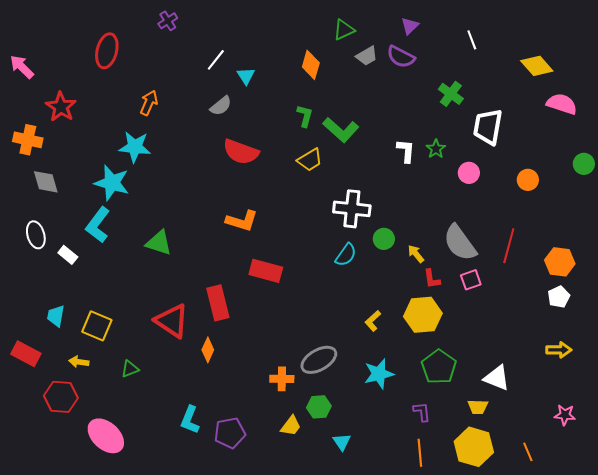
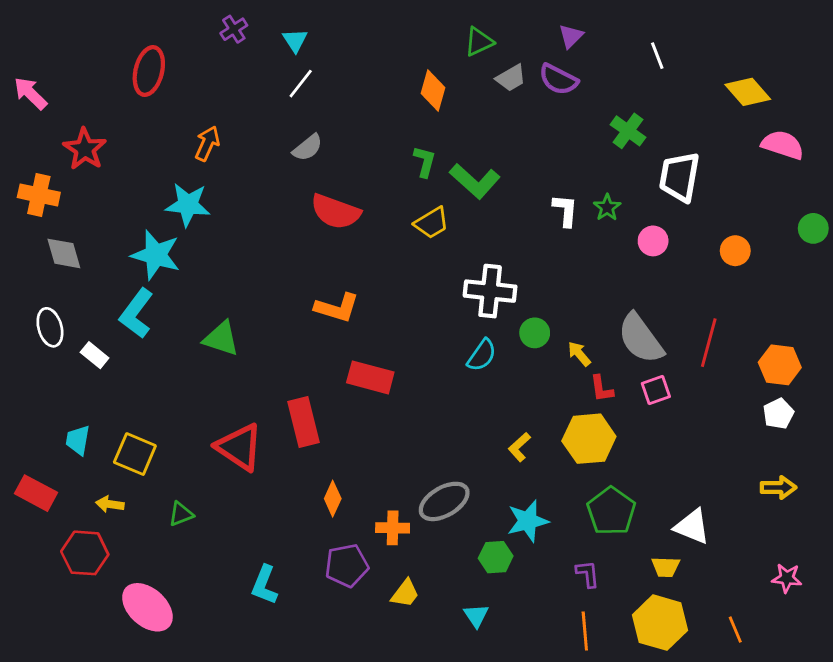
cyan triangle: (246, 76) -> (295, 40), moved
orange diamond: (208, 350) -> (333, 499), moved
green hexagon: (319, 407) -> (496, 557), moved
purple pentagon: (230, 433) -> (347, 565), moved

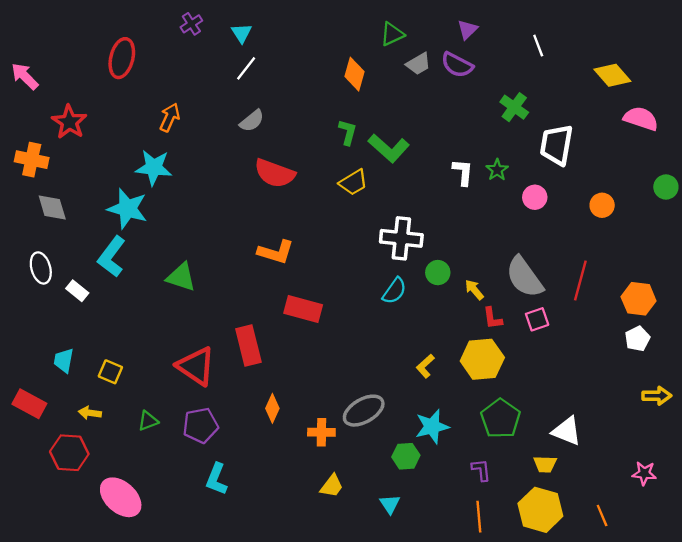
yellow square: (135, 454) -> (110, 372), size x0.7
yellow arrow: (778, 487) -> (657, 396), moved
purple pentagon: (347, 565) -> (200, 425), moved

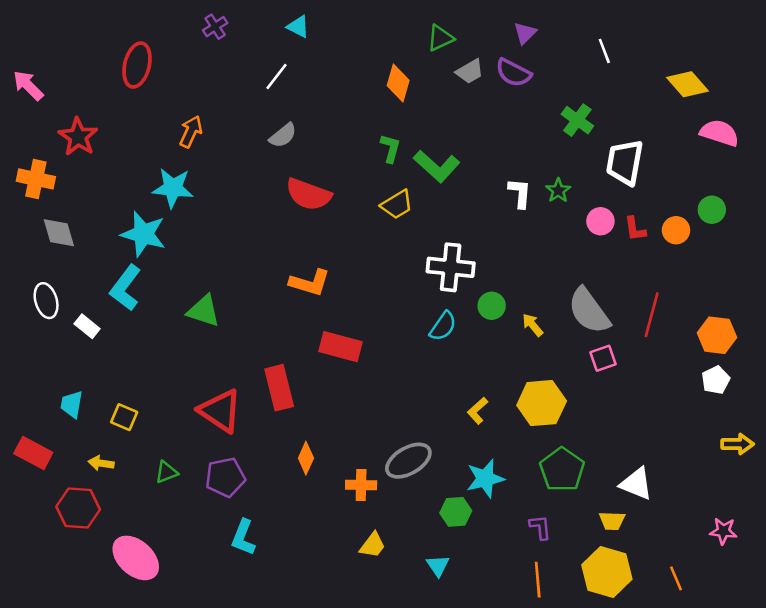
cyan triangle: (242, 33) -> (298, 27), moved, turned -30
green circle: (666, 187) -> (712, 210), moved
red L-shape: (493, 318) -> (635, 229), moved

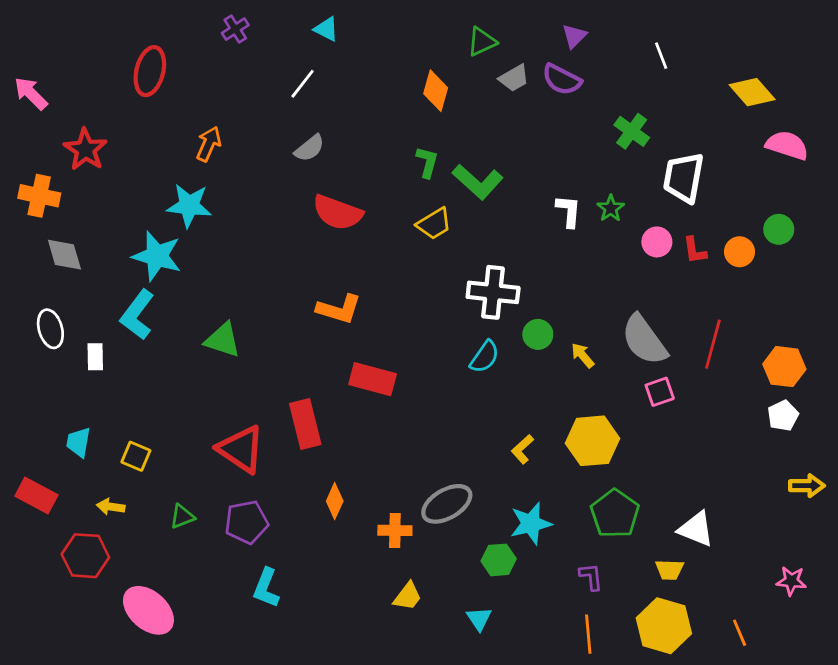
white rectangle: (87, 326) -> (95, 357), turned 50

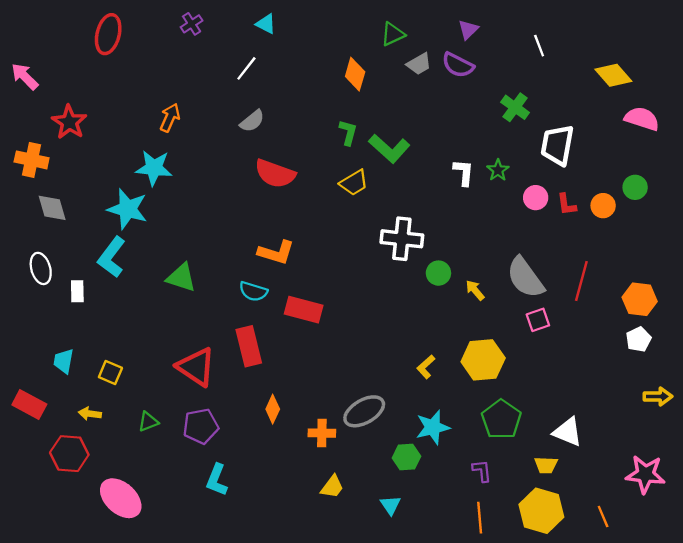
red ellipse: (150, 71) -> (108, 34), moved
cyan semicircle: (485, 357) -> (253, 291), moved, turned 72
pink star: (791, 581) -> (645, 474), size x1.6

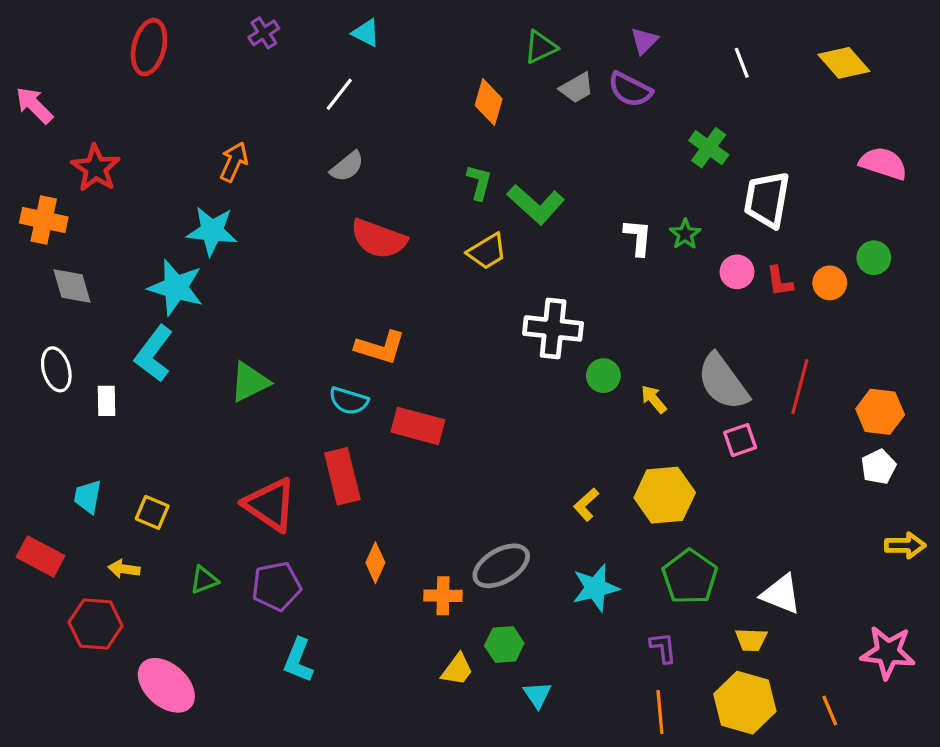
yellow diamond: (613, 75) -> (844, 63), moved
green triangle: (181, 278) -> (250, 382), turned -44
green hexagon: (406, 457) -> (504, 644), moved

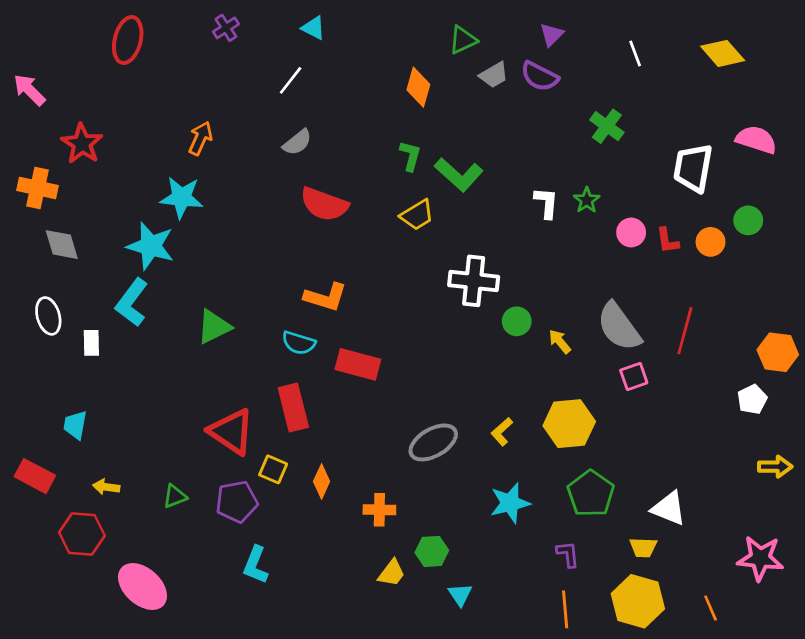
white trapezoid: (767, 200) -> (693, 168), moved
orange hexagon: (880, 412) -> (778, 352), moved
yellow square: (152, 512) -> (273, 469), moved
gray ellipse: (501, 566) -> (433, 442), moved

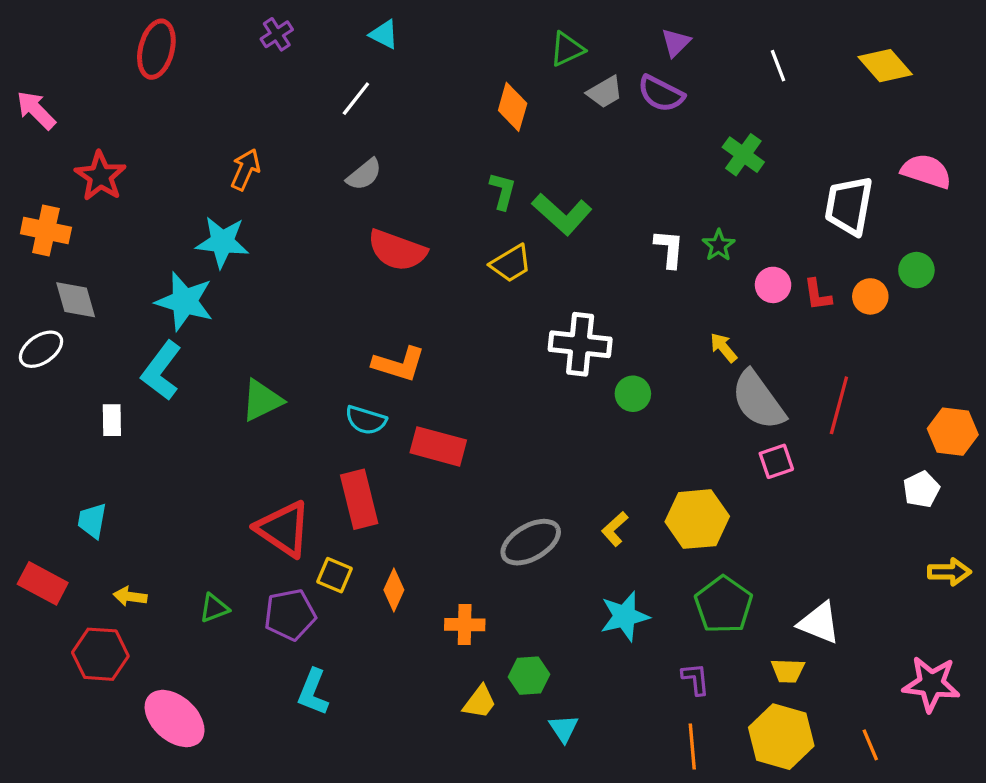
white ellipse: (48, 316) -> (41, 349), moved, turned 72
yellow arrow: (560, 342) -> (724, 348), moved

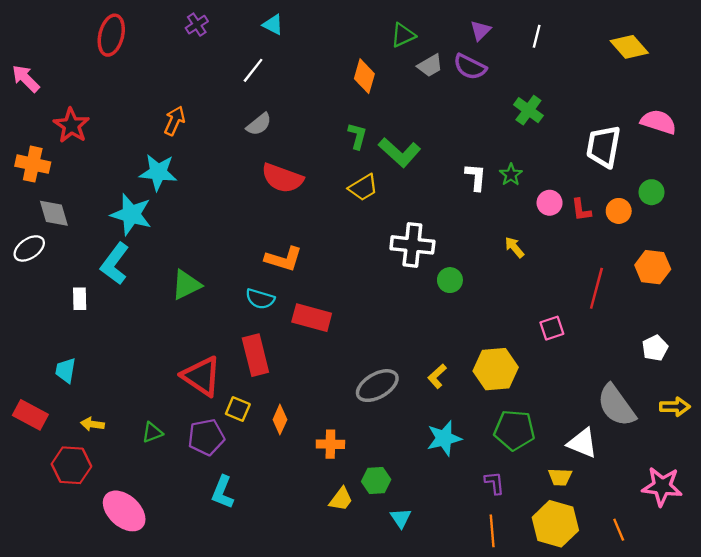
white line: (778, 66) -> (537, 36), moved, turned 35
gray semicircle: (758, 400) -> (616, 405), moved
orange hexagon: (953, 432) -> (653, 267), moved
green pentagon: (724, 605) -> (514, 430), turned -30

